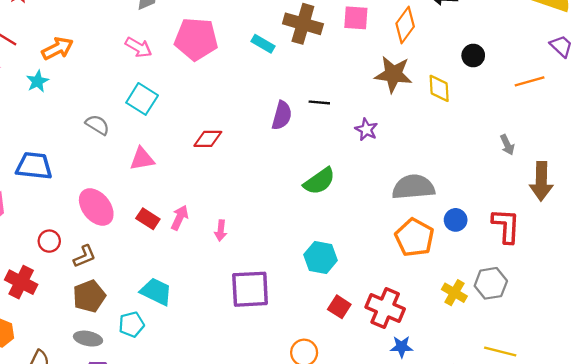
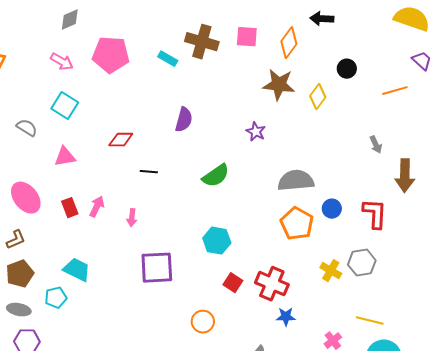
yellow diamond: (439, 88) -> (318, 97), turned 40
black line: (319, 102) -> (149, 172), moved
red rectangle: (148, 219) -> (70, 208), turned 36

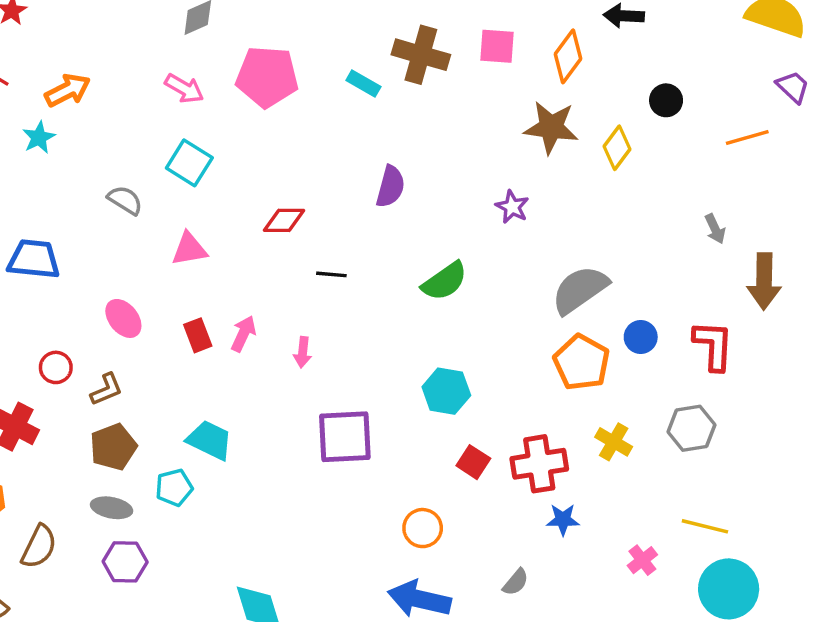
gray semicircle: (296, 181) -> (580, 290), turned -30
pink ellipse: (26, 198) -> (123, 318), size x0.7
yellow cross: (331, 271) -> (614, 442), moved
red cross: (272, 284) -> (539, 464), turned -32

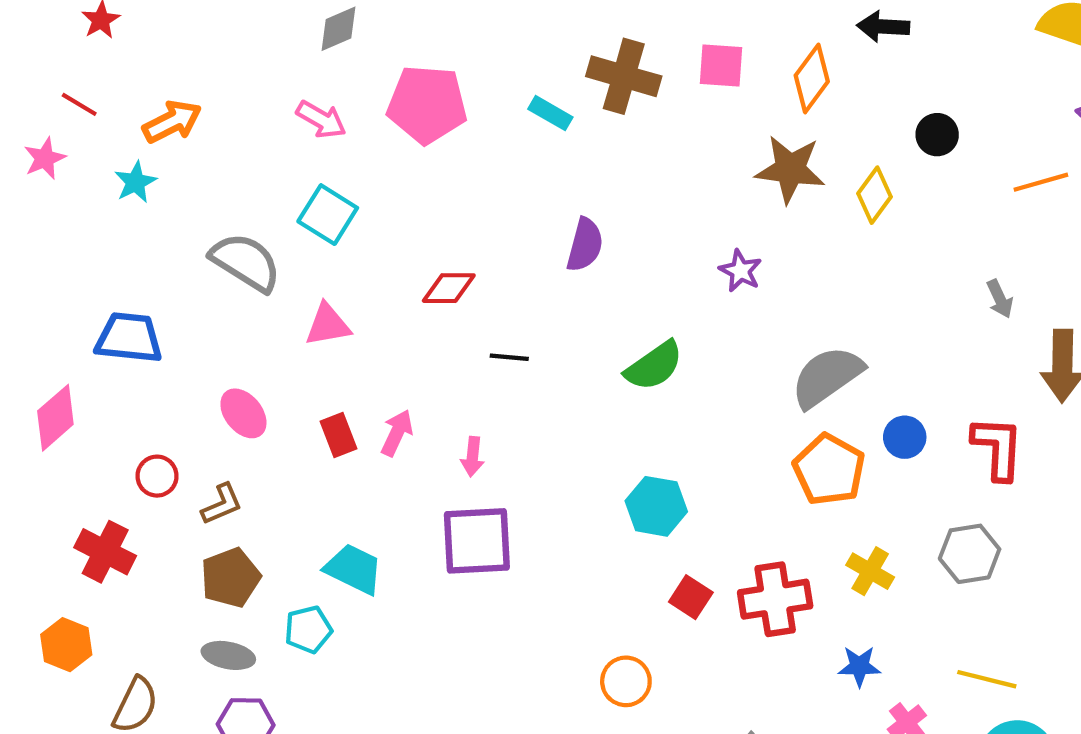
gray semicircle: (125, 200) -> (246, 262), size x1.6
purple square: (345, 437) -> (477, 541), moved
blue star: (563, 520) -> (859, 666), moved

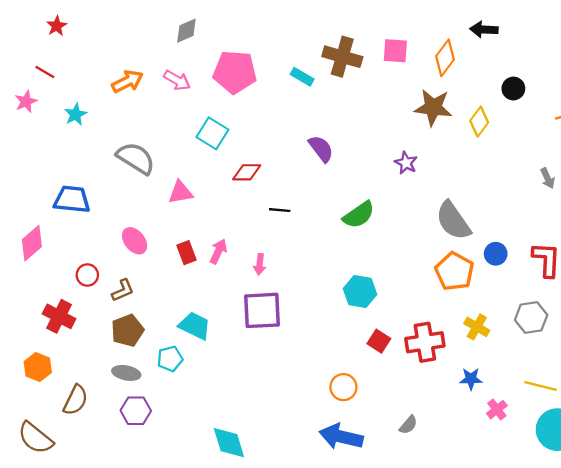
orange arrow: (172, 122) -> (127, 81), moved
cyan square: (328, 215) -> (212, 133), moved
purple semicircle: (585, 245) -> (321, 149), turned -52
gray semicircle: (827, 377) -> (453, 221), turned -90

